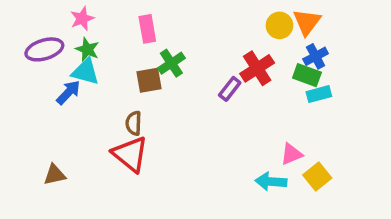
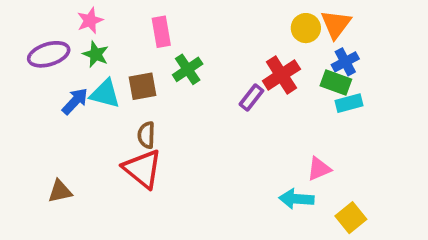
cyan triangle: (86, 72) -> (105, 94), moved
brown square: (149, 80) -> (143, 86), moved
yellow square: (317, 176) -> (351, 218), moved

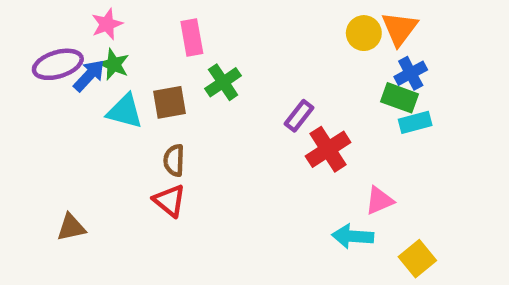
red cross: (281, 75) -> (328, 149), moved
blue arrow: (75, 101) -> (89, 75), moved
red triangle: (143, 169) -> (169, 201), size x0.7

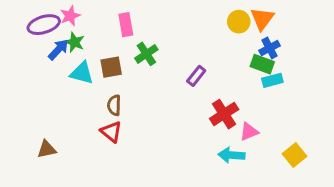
purple ellipse: (58, 64) -> (44, 25), moved
red cross: (328, 149) -> (224, 114), moved
yellow square: (417, 259) -> (294, 155), moved

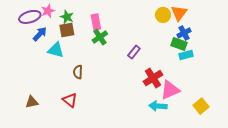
pink rectangle: (126, 25) -> (96, 22), moved
green star: (75, 42) -> (67, 17), moved
brown square: (111, 67) -> (67, 30), moved
red triangle: (111, 132) -> (70, 100), moved
pink triangle: (249, 132) -> (170, 90), size x1.5

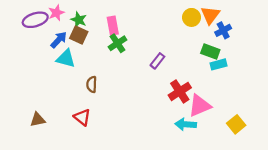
brown square: (67, 30) -> (79, 35), turned 35
blue cross: (184, 33) -> (223, 30), moved
blue arrow: (40, 34) -> (59, 40), moved

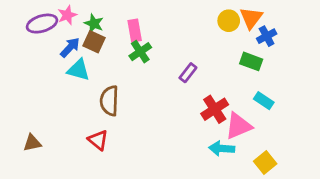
cyan rectangle: (219, 64) -> (264, 101), moved, turned 49
brown semicircle: (92, 84) -> (109, 101), size x1.5
brown triangle: (38, 120) -> (32, 143), moved
yellow square: (236, 124) -> (265, 162), moved

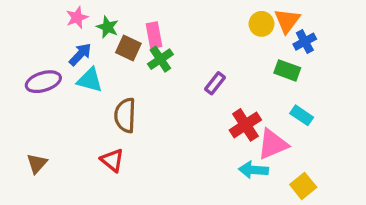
purple ellipse: (42, 24) -> (43, 82), moved
brown square: (94, 42) -> (128, 48), moved
brown triangle: (32, 143) -> (37, 163), turned -36

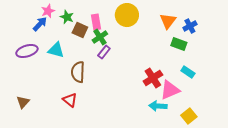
orange triangle: (287, 21) -> (168, 21), moved
yellow circle: (261, 24) -> (127, 15), moved, size x1.5
blue arrow: (80, 54) -> (40, 24), moved
purple rectangle: (215, 83) -> (104, 52), moved

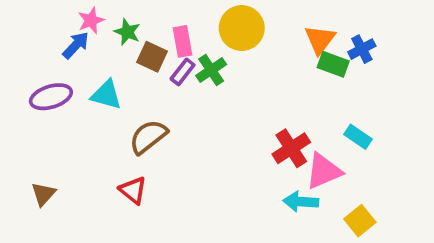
green cross: (100, 37) -> (211, 70), moved
green rectangle: (179, 44) -> (333, 64), moved
purple rectangle: (104, 52) -> (183, 72), moved
brown semicircle: (78, 72) -> (148, 137), turned 50

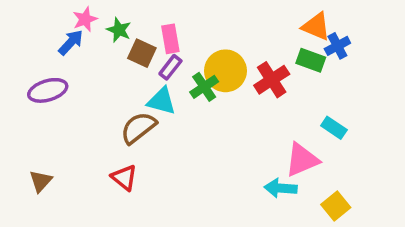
yellow circle: (242, 28) -> (225, 71), moved
orange triangle: (320, 40) -> (316, 26), moved, turned -44
green cross: (211, 70) -> (204, 87), moved
cyan triangle: (106, 95) -> (161, 101), moved
red cross: (291, 148) -> (272, 80), moved

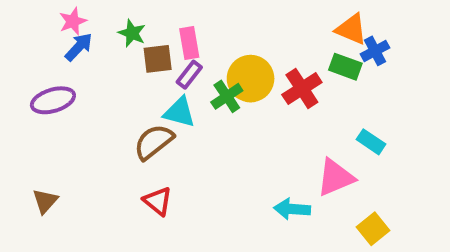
pink star: (85, 19) -> (73, 21), moved
brown square: (142, 53) -> (158, 59), turned -32
red triangle: (124, 177) -> (158, 201), moved
cyan arrow: (281, 188) -> (292, 209), moved

